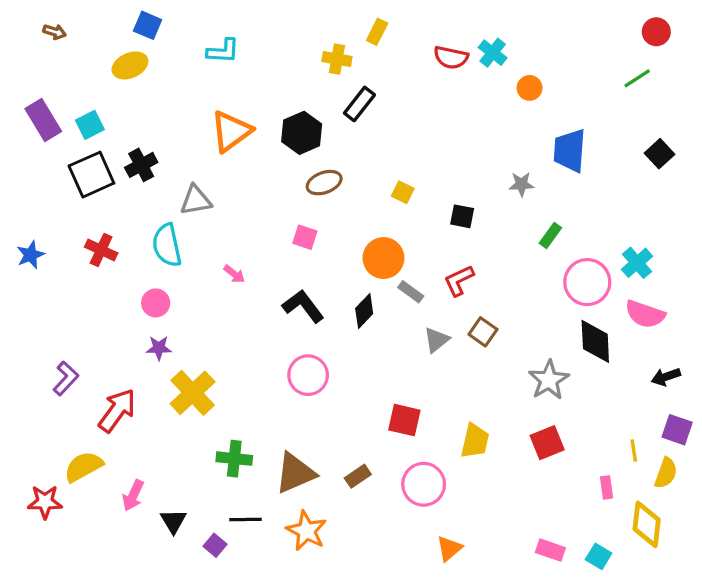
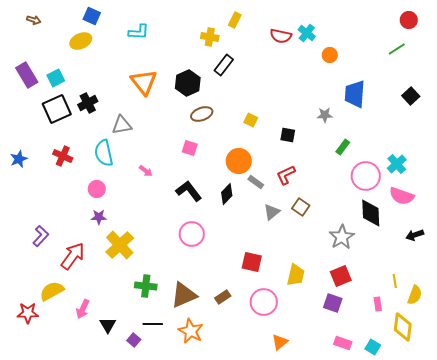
orange triangle: (231, 131) -> (144, 82), turned -32
purple square: (677, 430) -> (333, 303), moved

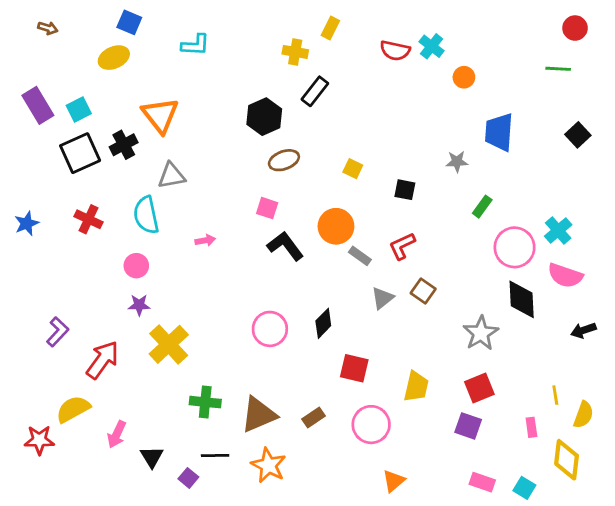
green line: (397, 49) -> (558, 69), turned 36
orange triangle: (144, 82) -> (160, 115), moved
pink arrow: (146, 171) -> (205, 240), turned -48
black L-shape: (189, 191) -> (285, 246), moved
black diamond: (227, 194) -> (323, 323), moved

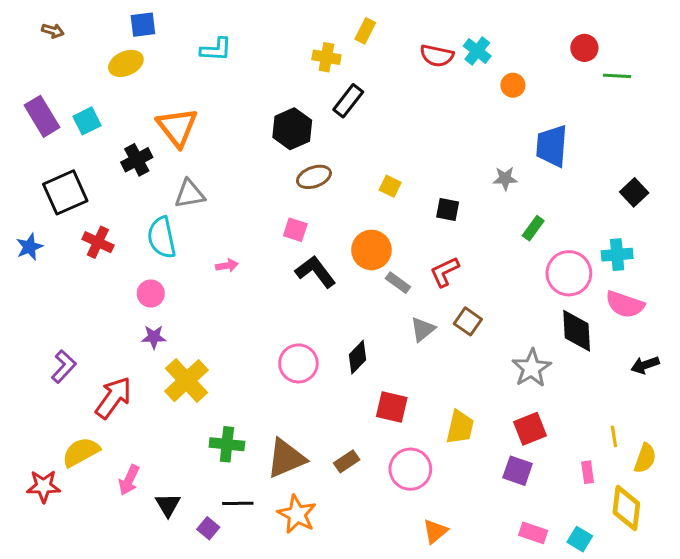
blue square: (129, 22) -> (143, 25), turned -30
red circle: (575, 28) -> (584, 48), moved
black square: (578, 135) -> (634, 192), moved
black square: (80, 153) -> (65, 192), moved
cyan cross: (558, 231) -> (617, 255), turned 36

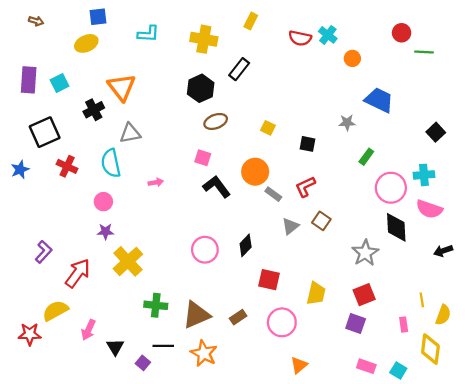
yellow cross: (326, 57) -> (204, 39), moved, size x1.4
purple rectangle: (42, 116) -> (29, 80), turned 35
blue trapezoid: (552, 146) -> (379, 100), turned 112

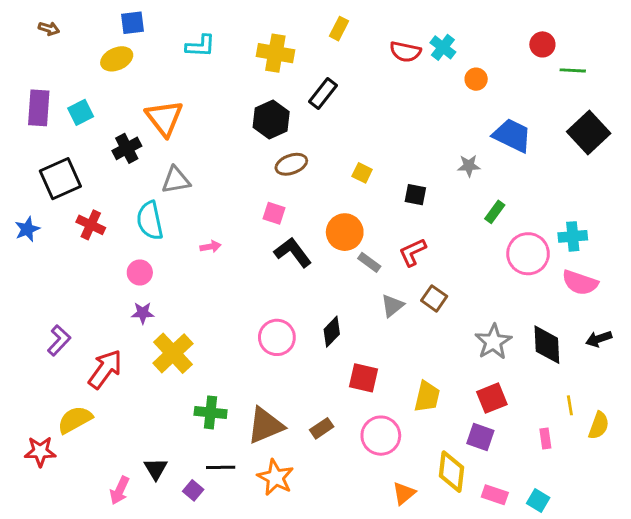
black square: (436, 132) -> (589, 132), moved, size x1.6
black diamond: (396, 227) -> (547, 345), moved
pink arrow: (88, 330) -> (120, 490), moved
yellow diamond: (430, 349) -> (452, 472), moved

